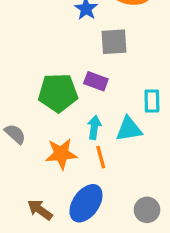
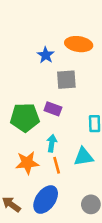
cyan triangle: (129, 129) -> (84, 157), moved

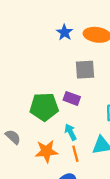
blue star: (46, 55) -> (65, 32), moved
cyan arrow: (52, 143) -> (71, 132), turned -35

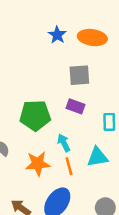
purple rectangle: (72, 98) -> (75, 106), moved

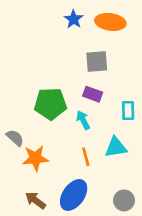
cyan arrow: (64, 143) -> (83, 120), moved
orange star: (38, 164) -> (35, 158), moved

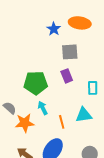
blue star: (74, 19) -> (54, 29), moved
purple rectangle: (93, 94) -> (67, 76), turned 48
cyan arrow: (83, 120) -> (43, 108), moved

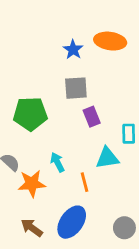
gray square: (70, 52) -> (76, 88), moved
green pentagon: (36, 83) -> (30, 114), moved
cyan triangle: (84, 115) -> (107, 158), moved

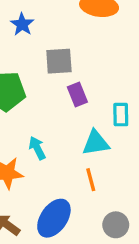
blue star: (73, 50) -> (22, 24), moved
orange line: (85, 182) -> (91, 180), moved

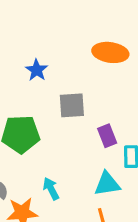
purple rectangle: (77, 95) -> (107, 136), moved

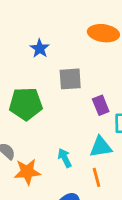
cyan arrow: (51, 189) -> (65, 158), moved

